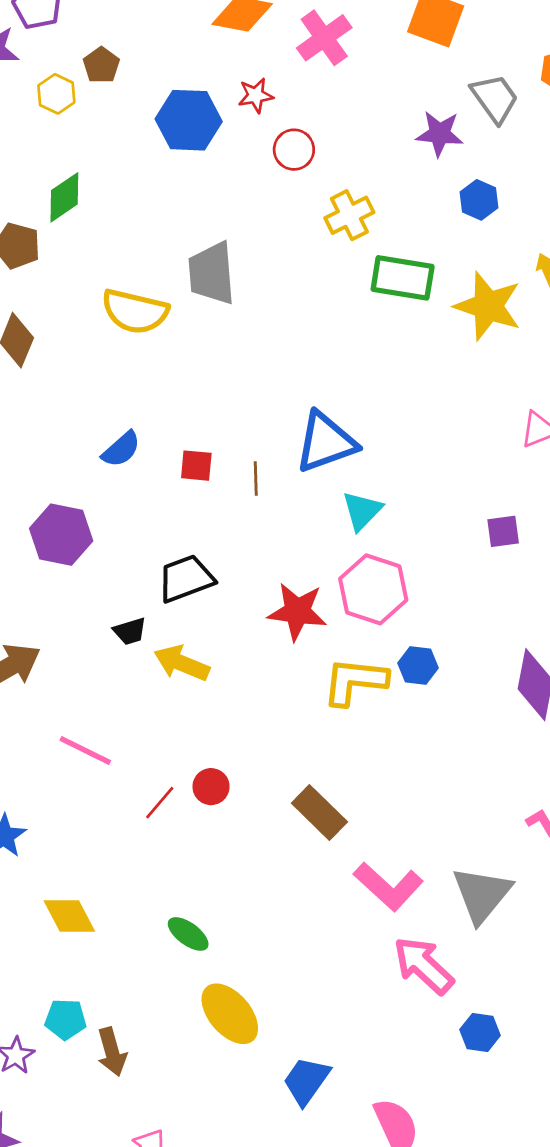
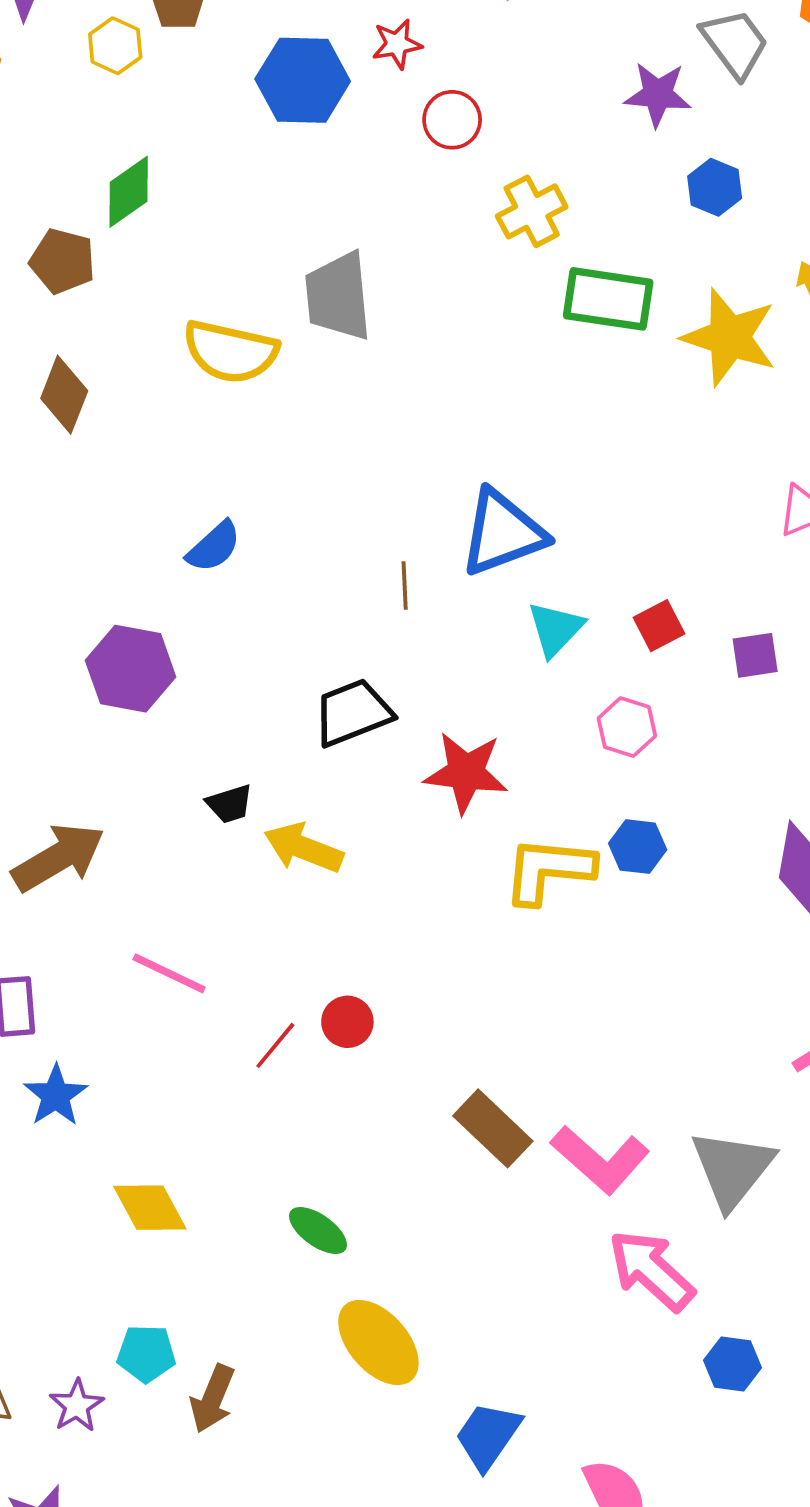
red square: (196, 466) -> (659, 626), moved, turned -32
black trapezoid: (186, 579) -> (353, 713), moved
pink hexagon: (373, 589) -> (627, 727), moved, size x0.6
brown rectangle: (319, 812) -> (493, 1128), moved
brown arrow: (112, 1052) -> (213, 1399), turned 39

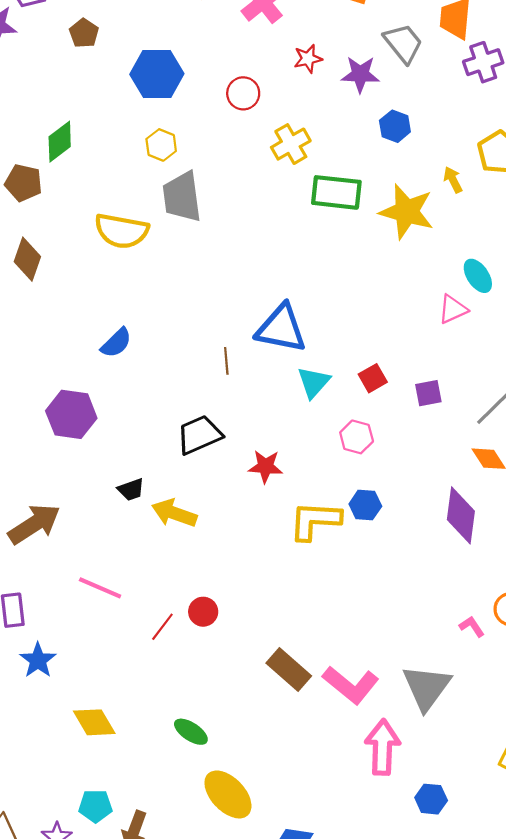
red star: (397, 44) -> (308, 59), moved
yellow hexagon: (115, 46) -> (161, 145), moved
blue triangle: (503, 533) -> (281, 329), turned 34
red star: (466, 773) -> (265, 466), size x0.7
pink arrow: (651, 1270) -> (382, 747), turned 52

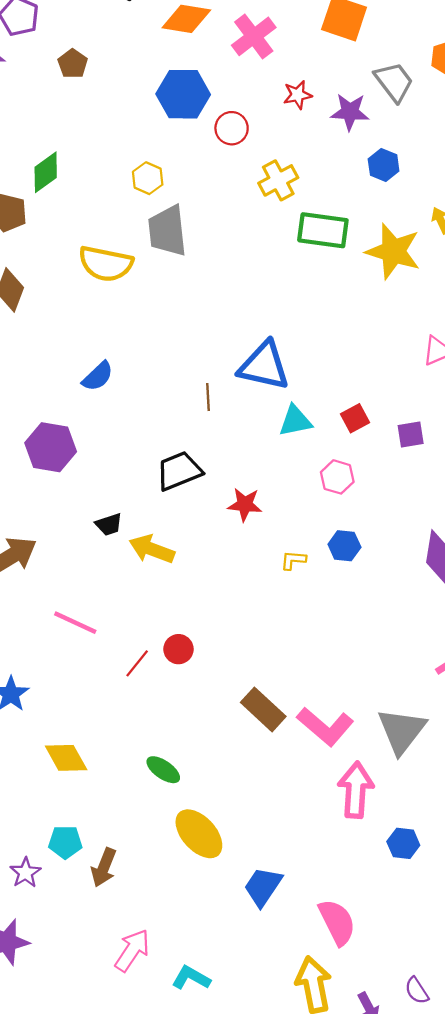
blue hexagon: (157, 74) -> (183, 94), moved
cyan triangle: (314, 382) -> (295, 421), turned 36
yellow L-shape: (315, 521) -> (293, 560), size x0.5

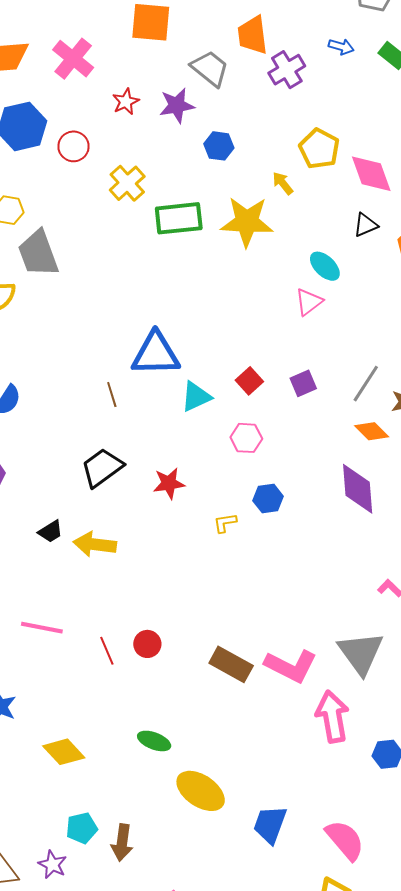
red circle: (179, 649) -> (147, 644), moved
red line: (137, 663) -> (107, 651), turned -48

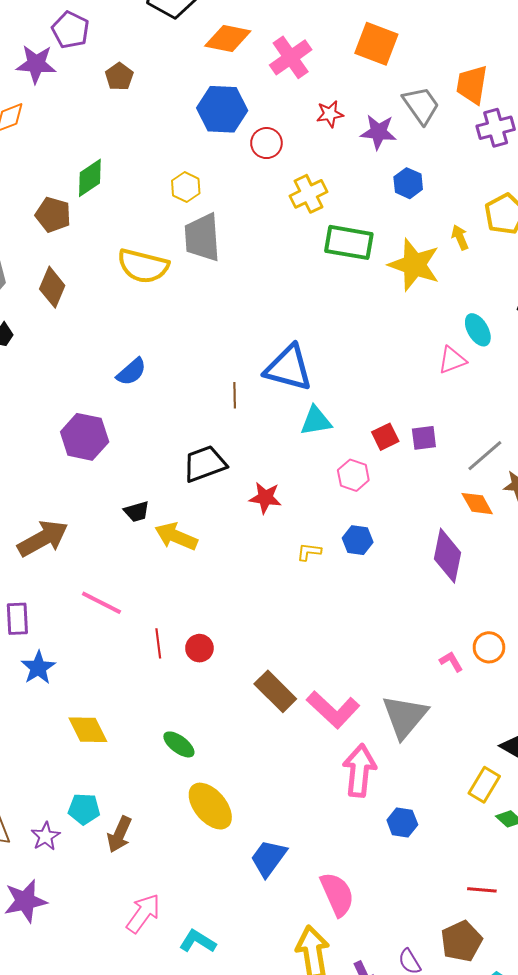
red square: (249, 381) -> (385, 437), moved

